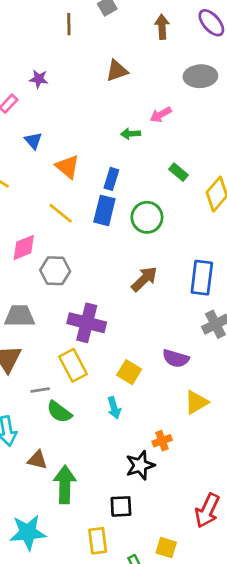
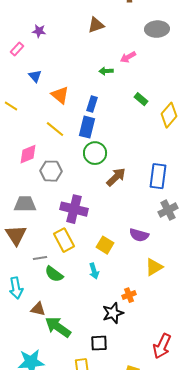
green circle: (147, 217) -> (95, 153), moved
green arrow: (65, 485) -> (58, 327), turned -56

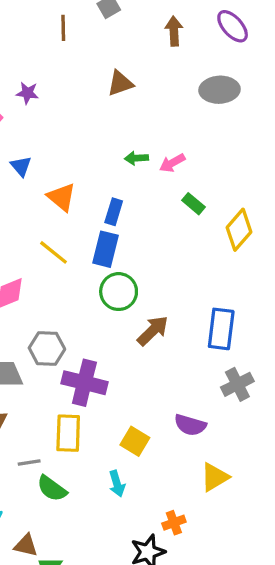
pink arrow: (128, 57) -> (172, 163), moved
gray hexagon: (51, 171) -> (47, 349), moved
yellow rectangle: (64, 240) -> (68, 433), turned 30

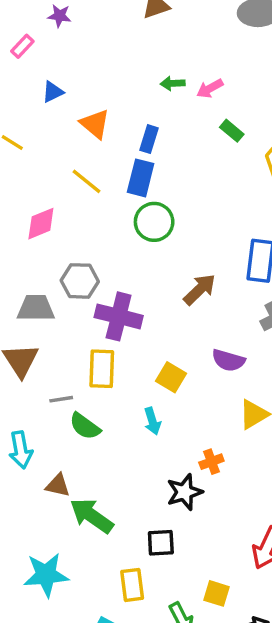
blue triangle: (21, 166) -> (53, 92), turned 45
brown arrow: (153, 331) -> (200, 289), moved

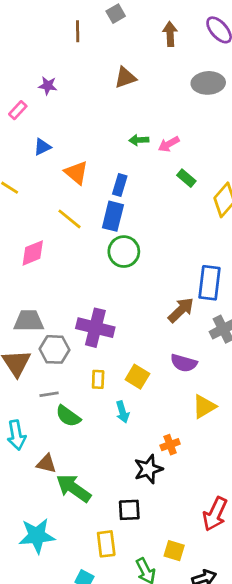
gray hexagon: (80, 281) -> (55, 349), moved
brown arrow: (200, 289) -> (181, 310), moved
yellow rectangle: (102, 369) -> (98, 379), moved, size x0.6

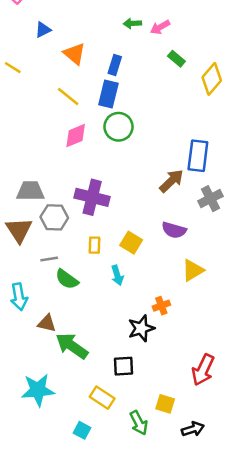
pink diamond: (33, 253) -> (76, 136), moved
yellow rectangle: (106, 544) -> (102, 398), turned -50

